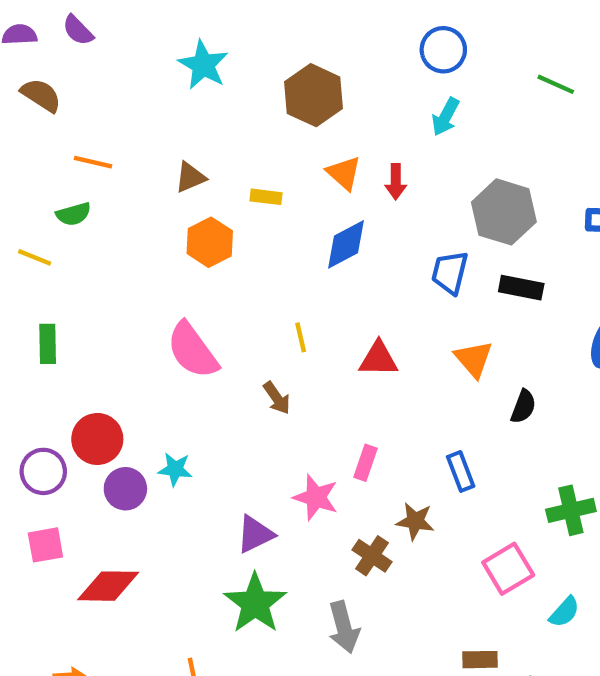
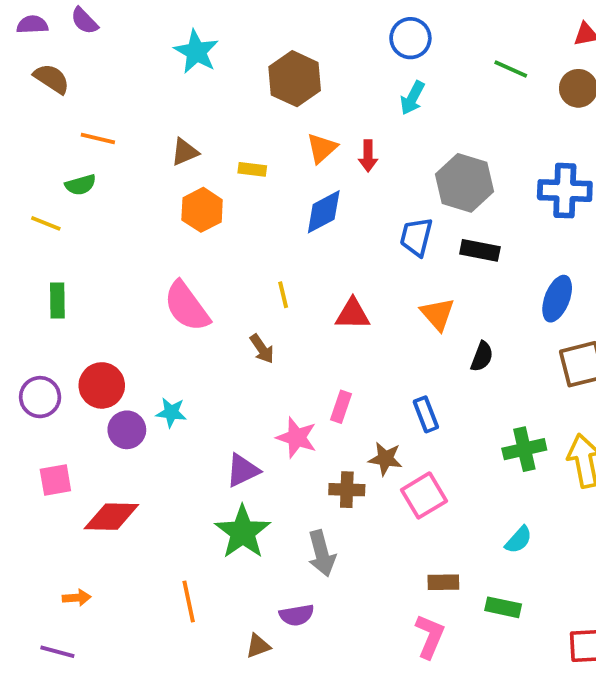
orange triangle: (344, 173) -> (322, 148), turned 36
purple circle: (43, 471) -> (40, 397), moved
brown cross: (372, 556) -> (347, 490), turned -32
pink square: (508, 569) -> (424, 495), moved

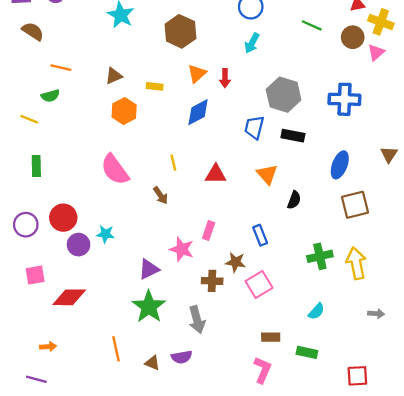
brown triangle: (258, 646) -> (152, 363), moved, turned 42

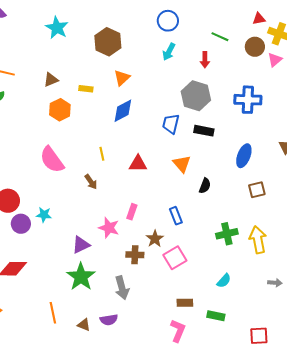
red arrow: (225, 78) -> (205, 60), moved
brown square: (355, 205) -> (257, 190), size x0.7
brown star: (236, 262) -> (155, 239), turned 30

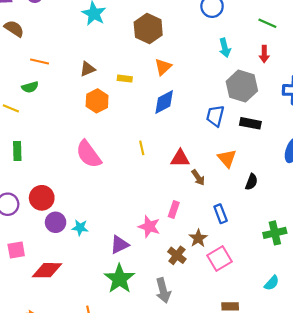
cyan arrow: (169, 52) -> (225, 48), moved, turned -42
red arrow: (205, 60) -> (264, 54), moved
brown arrow: (91, 182) -> (198, 178), moved
cyan star: (44, 215) -> (80, 228), moved
brown cross: (135, 255) -> (177, 255), turned 36

